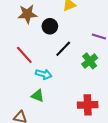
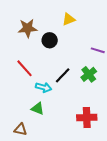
black line: (63, 49) -> (63, 75), moved

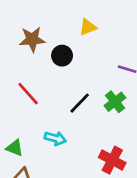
cyan arrow: (44, 87) -> (55, 138), moved
green triangle: (38, 108) -> (15, 148), moved
red cross: (87, 118) -> (112, 160), turned 30

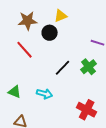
yellow triangle: (88, 27) -> (61, 16), moved
red line: (28, 94) -> (25, 50), moved
green triangle: (15, 148) -> (15, 92), moved

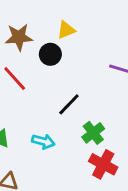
green cross: (89, 67) -> (93, 133), moved

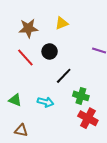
black circle: (50, 54) -> (50, 51), moved
green cross: (93, 133) -> (81, 96), turned -35

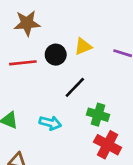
yellow triangle: (62, 23) -> (83, 46), moved
red line: (25, 58) -> (23, 63), turned -54

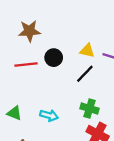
yellow triangle: (83, 46) -> (87, 51), moved, turned 35
black line: (75, 87) -> (85, 74), moved

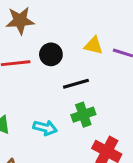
black line: (85, 74) -> (76, 84), moved, turned 30
green cross: (90, 108) -> (83, 115), moved, turned -36

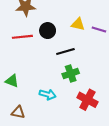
cyan arrow: (45, 128) -> (48, 95), moved

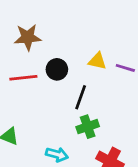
black line: (65, 52) -> (81, 97), turned -54

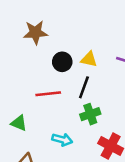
yellow triangle: (97, 61) -> (89, 59), moved
red line: (23, 78) -> (48, 94), moved

